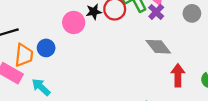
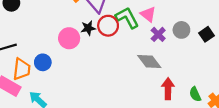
purple cross: (156, 12) -> (158, 34), moved

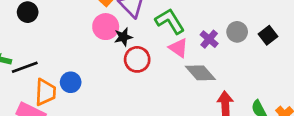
pink triangle: (148, 14) -> (178, 48), moved
red circle: (108, 26) -> (137, 59), moved
pink circle: (69, 38) -> (106, 27), moved

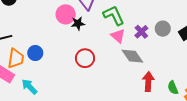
red circle: (137, 59) -> (85, 58), moved

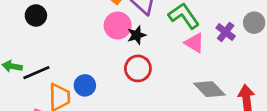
gray diamond: (132, 56) -> (209, 89), moved
red circle: (85, 58) -> (138, 68), moved

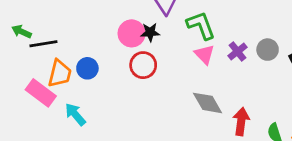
pink circle: (118, 25) -> (132, 33), moved

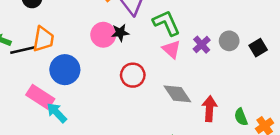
red circle: (143, 65) -> (133, 75), moved
blue circle: (87, 68) -> (65, 70), size x1.5
orange trapezoid: (60, 73) -> (43, 39), moved
pink rectangle: (41, 93) -> (40, 97), moved

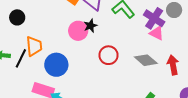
purple cross: (202, 45) -> (154, 18), size x1.5
pink triangle: (171, 49) -> (157, 33), moved
black line: (23, 50) -> (21, 58), turned -36

